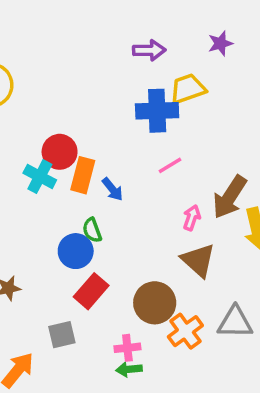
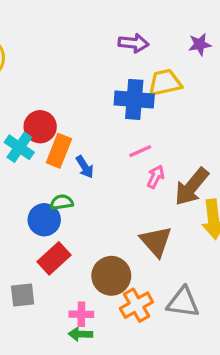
pink arrow: (192, 218) -> (156, 177), moved
green semicircle: (92, 230) -> (62, 202), turned 95

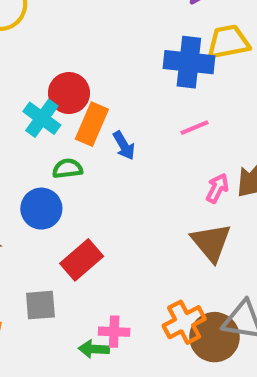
pink arrow: (156, 177) -> (217, 188), moved
green semicircle: (62, 202) -> (68, 169), moved
blue circle: (44, 220) -> (41, 209), moved
brown circle: (111, 276) -> (214, 337), moved
green arrow: (80, 334) -> (94, 349), moved

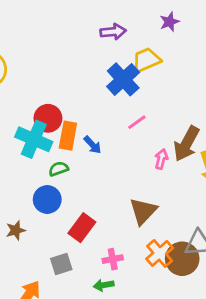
blue cross: (189, 62) -> (123, 79), turned -36
cyan cross: (42, 118) -> (34, 139), size x1.4
brown triangle: (211, 242) -> (143, 211), moved, turned 36
pink cross: (114, 332) -> (113, 259), moved

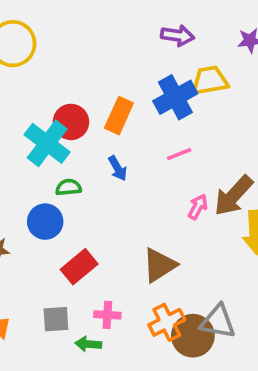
orange rectangle: (68, 136) -> (119, 116), moved
gray square: (61, 264) -> (56, 319), moved

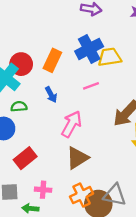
yellow trapezoid: (210, 80) -> (110, 57), moved
pink arrow: (198, 207) -> (71, 124), moved, size x1.6

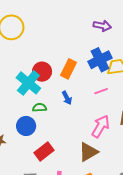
pink arrow: (71, 124) -> (101, 126), moved

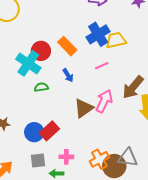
orange rectangle: (69, 69) -> (67, 46), turned -66
blue circle: (26, 126) -> (34, 132), moved
brown triangle: (88, 152) -> (84, 108), moved

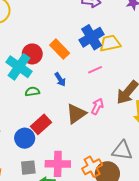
pink arrow: (104, 101) -> (97, 106), size x0.7
red rectangle: (49, 131) -> (41, 124), moved
pink cross: (66, 157) -> (58, 164), size x1.6
gray triangle: (128, 158) -> (122, 151), moved

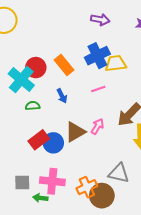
blue circle: (25, 138) -> (53, 143), moved

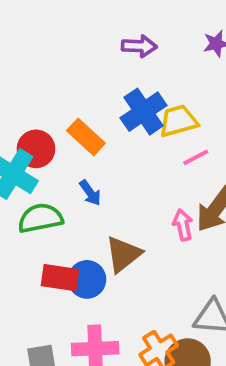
pink line: (98, 89) -> (196, 157), moved
green semicircle: (33, 106) -> (40, 218), size x1.6
pink arrow: (97, 126) -> (183, 225), moved, turned -35
red rectangle: (39, 140) -> (60, 278), turned 54

